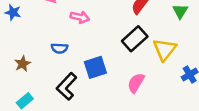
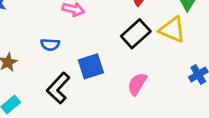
yellow triangle: (165, 49) -> (172, 30), moved, turned -45

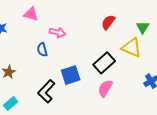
black rectangle: (136, 34) -> (104, 63), moved
blue semicircle: (50, 45) -> (42, 50), moved, turned 72

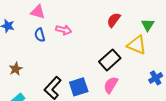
blue semicircle: (42, 50) -> (40, 35), moved
blue square: (71, 75) -> (79, 87), moved

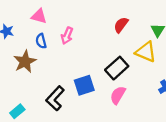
pink arrow: (64, 30) -> (67, 36), turned 98
brown star: (16, 69) -> (25, 62), moved, size x1.5
blue square: (79, 87) -> (84, 85), moved

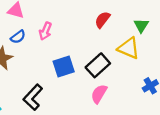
blue semicircle: (41, 41) -> (18, 37), turned -112
blue square: (84, 85) -> (64, 66), moved

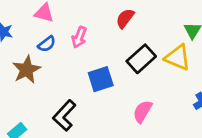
red semicircle: (102, 20) -> (125, 18), moved
black rectangle: (98, 65) -> (141, 59), moved

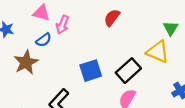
pink arrow: (79, 37) -> (62, 25), moved
black rectangle: (141, 59) -> (128, 71), moved

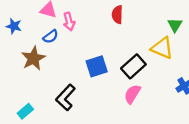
red semicircle: (112, 18) -> (117, 15), turned -36
pink arrow: (62, 25) -> (69, 22), turned -36

